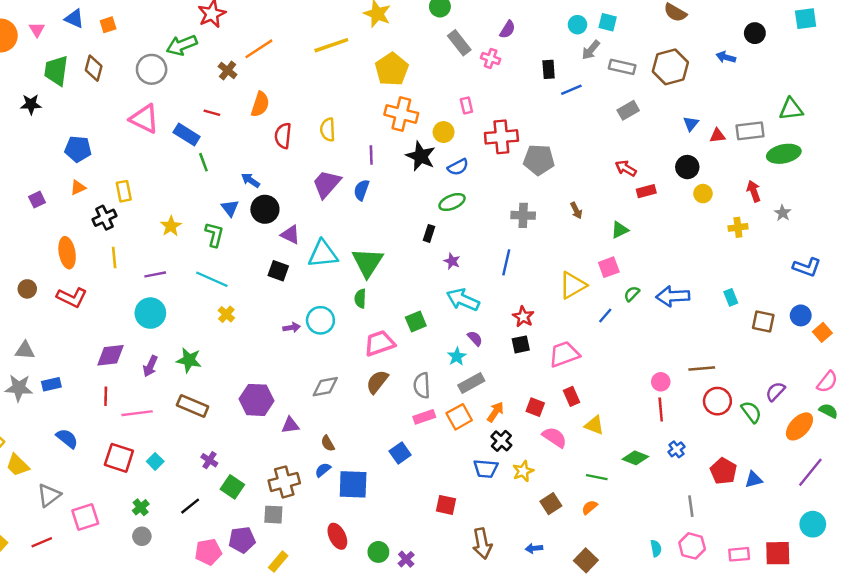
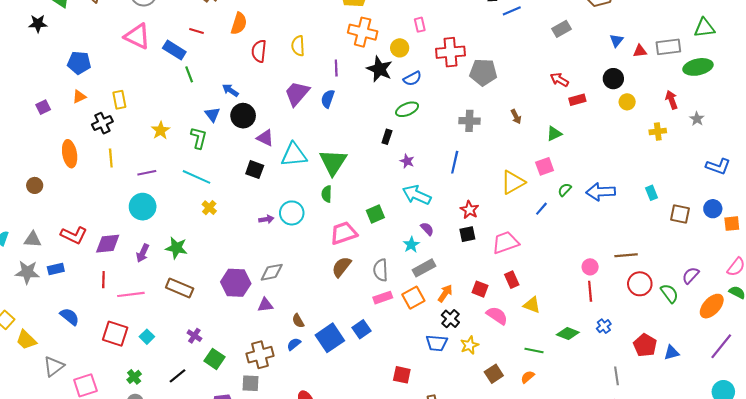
red L-shape: (72, 297) -> (74, 235), moved
orange square: (822, 332) -> (732, 224), turned 35
gray diamond: (325, 387) -> (272, 272), moved
blue square: (353, 484) -> (330, 338), moved, turned -36

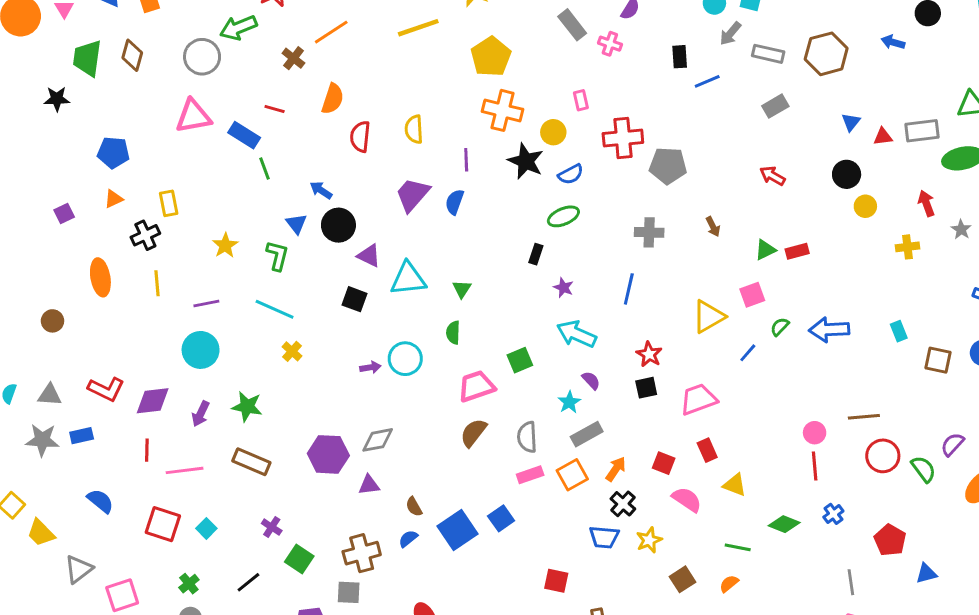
pink triangle: (137, 36) -> (193, 116), turned -36
red rectangle: (577, 100) -> (797, 251), moved
green triangle: (333, 162) -> (462, 289), size x0.5
blue triangle: (672, 353) -> (926, 573), moved

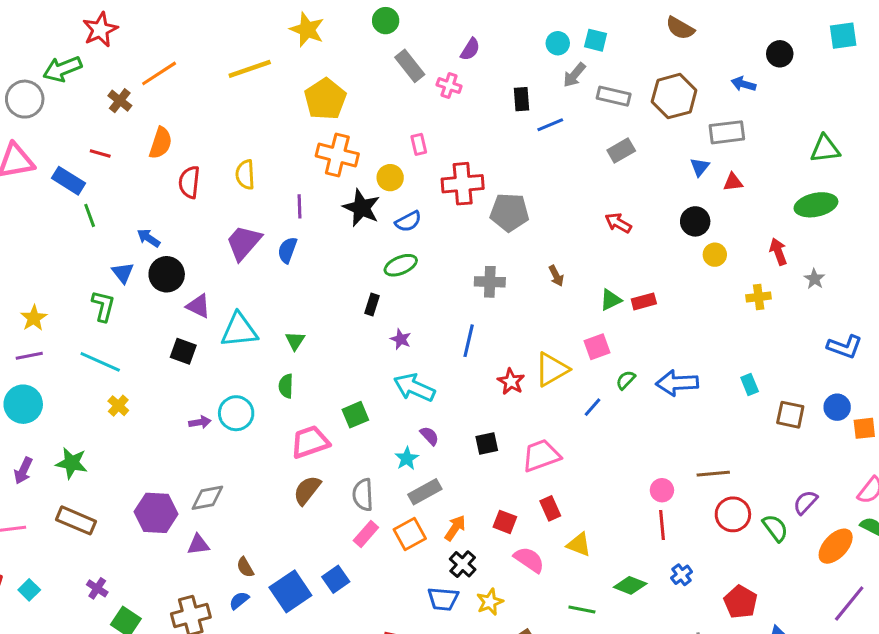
gray rectangle: (922, 131) -> (727, 132), moved
yellow star: (225, 245) -> (34, 318), moved
red star: (649, 354) -> (511, 381), moved
pink rectangle: (530, 475) -> (366, 534), turned -30

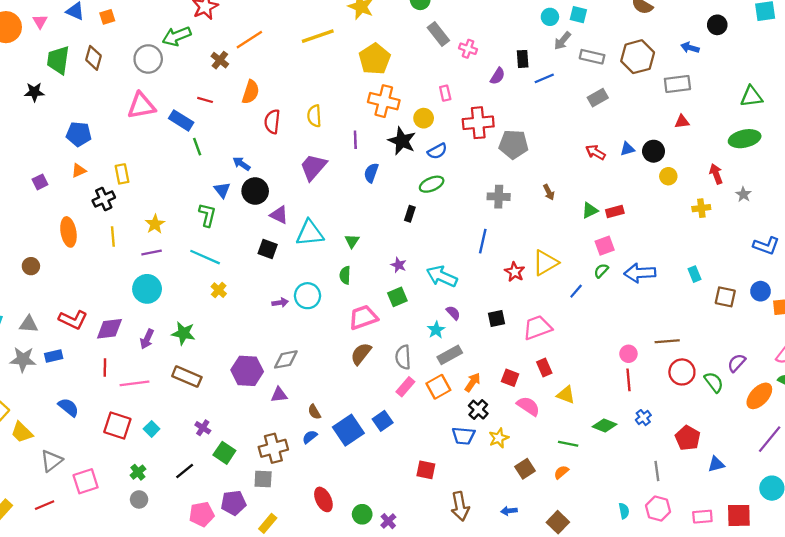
purple semicircle: (470, 49) -> (498, 76), moved
blue triangle: (700, 167) -> (627, 149), moved, turned 35
blue semicircle: (287, 250) -> (371, 173), moved
purple star: (401, 339) -> (399, 265), moved
pink square: (597, 347) -> (605, 246), moved

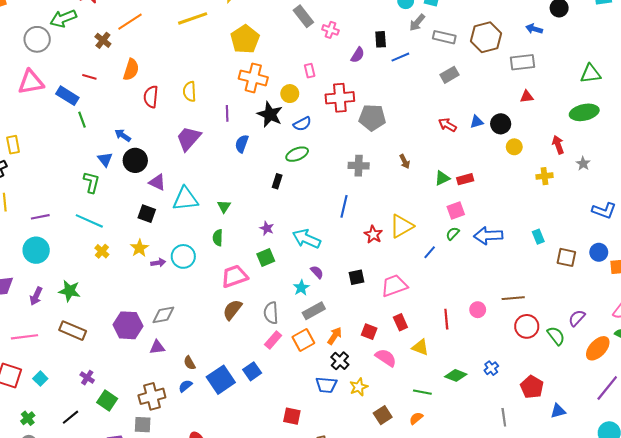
yellow star: (155, 224) -> (139, 248), moved
red line: (628, 380) -> (446, 319), moved

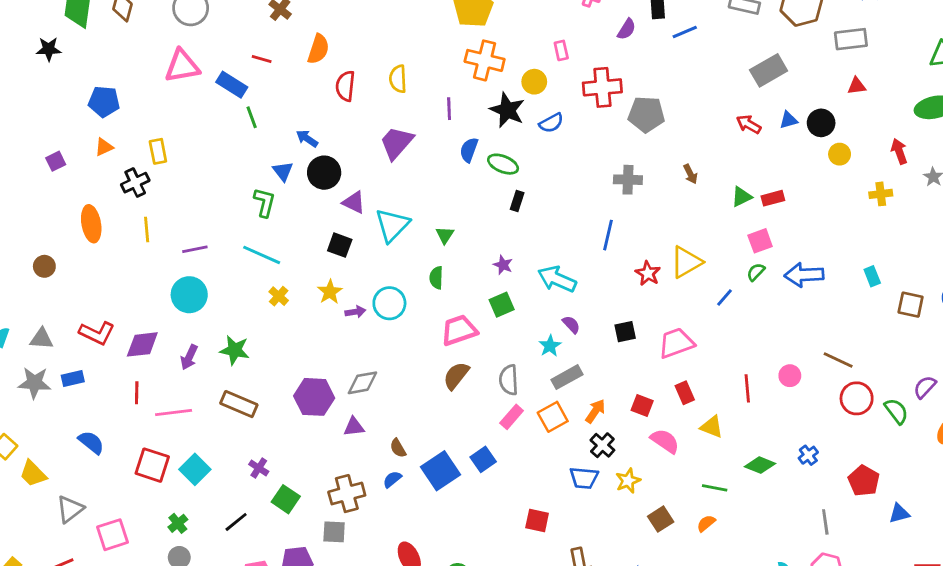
gray rectangle: (449, 75) -> (769, 70), moved, size x1.4
green ellipse: (297, 154) -> (503, 164), moved, turned 45
cyan triangle: (185, 199) -> (392, 225), turned -40
brown line: (513, 298) -> (838, 360), turned 30
cyan square: (40, 379) -> (195, 469), size x1.5

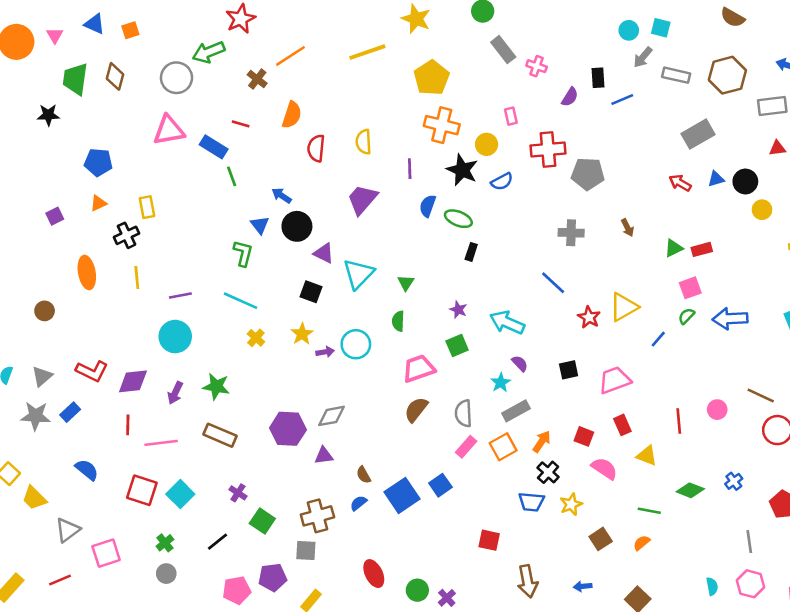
blue line: (608, 235) -> (553, 283), turned -60
gray triangle: (42, 339) -> (42, 376), turned -45
blue rectangle: (73, 378) -> (70, 412), turned -30

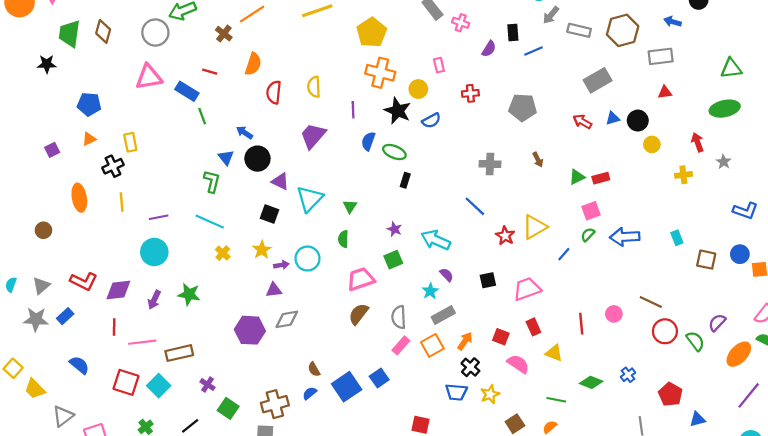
red cross: (548, 149) -> (470, 93), size x0.6
gray pentagon: (588, 174) -> (523, 107), moved
brown rectangle: (220, 435) -> (179, 353), moved, turned -36
purple triangle: (324, 456) -> (274, 290), moved

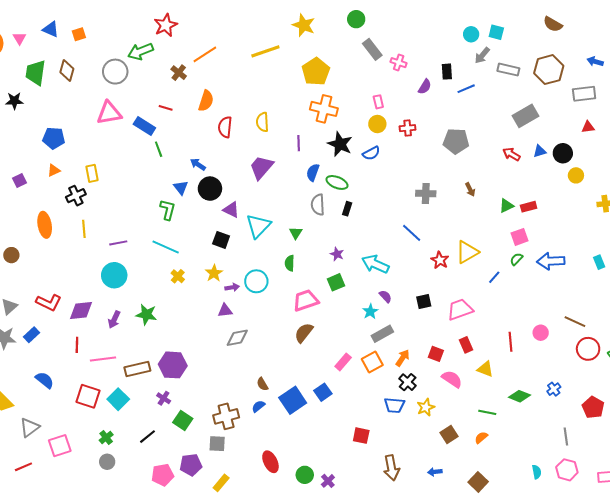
yellow circle: (418, 89) -> (377, 124), moved
gray semicircle: (399, 317) -> (318, 205), moved
purple hexagon: (250, 330) -> (173, 365), moved

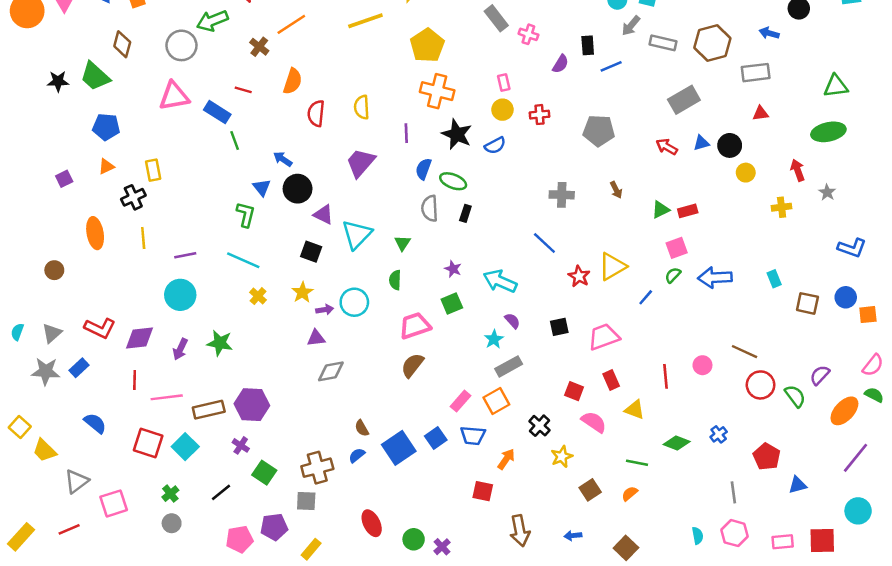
green trapezoid: (36, 73) -> (95, 76), moved, turned -56
orange arrow: (403, 358) -> (506, 459), moved
blue trapezoid: (394, 405) -> (473, 436), moved

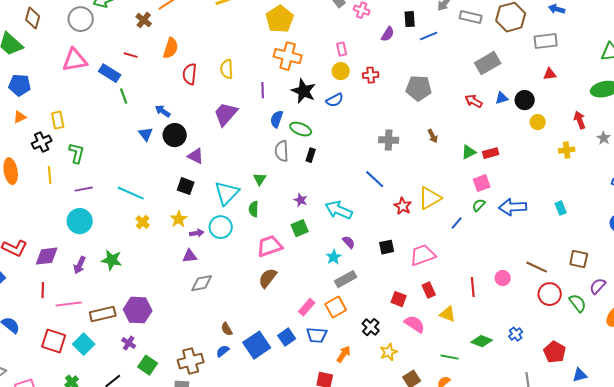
green L-shape: (246, 215) -> (77, 153), moved
cyan triangle: (357, 234) -> (227, 193), moved
brown square: (807, 303) -> (579, 259), moved

